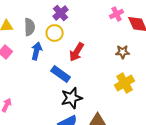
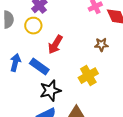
blue arrow: (37, 51) -> (15, 63), moved
yellow cross: (125, 83) -> (88, 76), moved

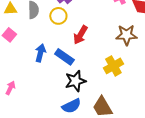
brown star: (101, 45) -> (126, 35), size x1.5

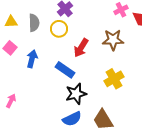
brown star: (126, 35) -> (113, 40), moved
blue arrow: (40, 53) -> (32, 59), moved

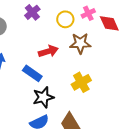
yellow circle: (59, 29) -> (65, 19), moved
red arrow: (81, 48) -> (48, 51), turned -138

